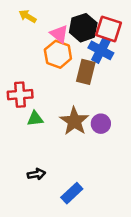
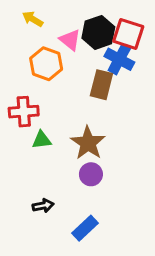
orange hexagon: (58, 54) -> (46, 64), moved
purple circle: (101, 124) -> (91, 174), moved

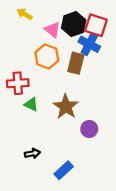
orange hexagon: (46, 64) -> (47, 56), moved
green triangle: (42, 140) -> (31, 104), turned 32
purple circle: (91, 174) -> (89, 129), moved

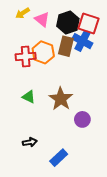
yellow arrow: (25, 14) -> (23, 13), turned -64
pink triangle: (52, 30) -> (42, 19), moved
brown rectangle: (76, 63) -> (66, 46), moved
red cross: (18, 83) -> (26, 57), moved

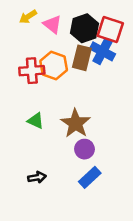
purple circle: (82, 119) -> (84, 149), moved
blue rectangle: (59, 158) -> (90, 177), moved

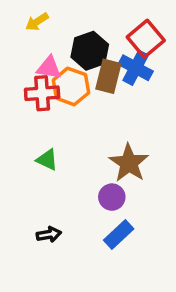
pink triangle: (52, 24) -> (49, 68), moved, turned -30
black hexagon: (84, 28) -> (90, 51), moved
red square: (110, 30) -> (146, 39), turned 32
brown star: (75, 123) -> (129, 163), moved

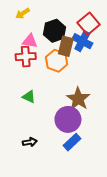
orange hexagon: (71, 86) -> (57, 61), moved
purple circle: (112, 197) -> (68, 119), size x1.6

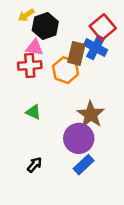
black hexagon: (55, 31) -> (45, 26), moved
black arrow: (30, 142) -> (34, 165), turned -40

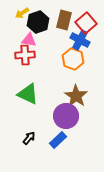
brown rectangle: (76, 53) -> (64, 20), moved
orange hexagon: (66, 70) -> (73, 59), moved
green triangle: (33, 112) -> (28, 94), size x1.6
blue rectangle: (84, 165) -> (58, 140), moved

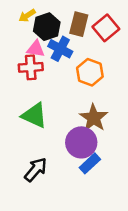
blue cross: (80, 40) -> (60, 49), moved
black arrow: (29, 138) -> (36, 170), size x1.5
blue rectangle: (58, 140) -> (90, 163), moved

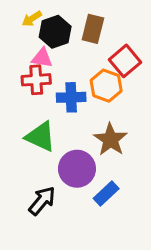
red square: (106, 28) -> (125, 61), moved
blue cross: (60, 49) -> (71, 97), moved, turned -30
purple circle: (81, 142) -> (77, 169), moved

